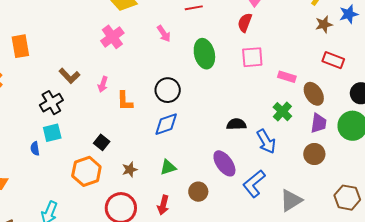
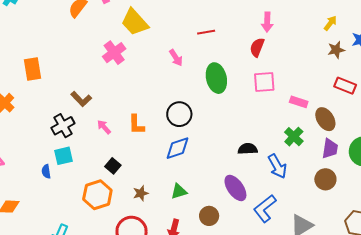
pink cross: (112, 37) -> (114, 53), moved
pink arrow: (103, 84) -> (104, 127), moved, turned 119

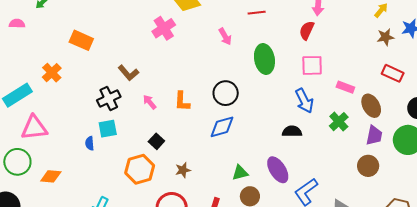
orange rectangle: (33, 69) -> (81, 40), turned -60
blue arrow: (277, 166) -> (304, 101), moved
green triangle: (179, 191) -> (240, 173), moved

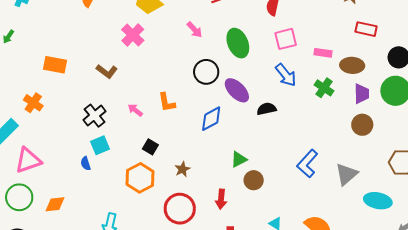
brown L-shape: (128, 73) -> (107, 71), moved
black circle: (226, 93) -> (206, 72), moved
brown ellipse: (371, 106) -> (352, 65), turned -45
black semicircle: (292, 131) -> (267, 109), moved
purple ellipse: (278, 170) -> (237, 90), moved

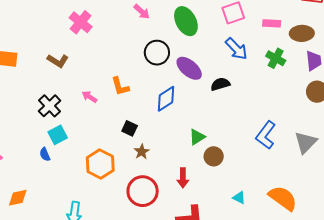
black square: (150, 147) -> (130, 128), moved

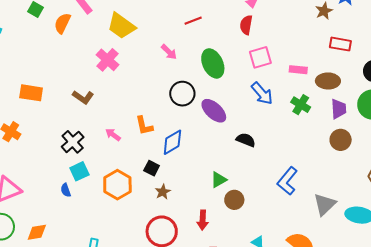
black semicircle: (220, 84) -> (246, 140), moved, turned 36
blue diamond: (166, 99) -> (172, 142), moved
gray triangle: (306, 142) -> (325, 204), moved
orange hexagon: (100, 164) -> (117, 185), moved

